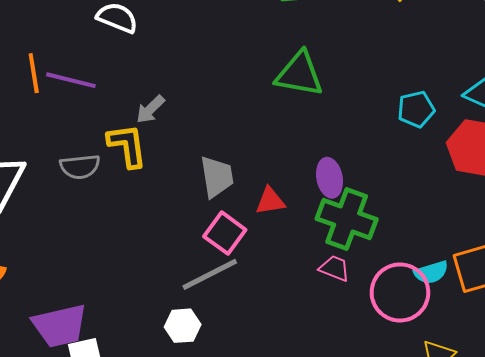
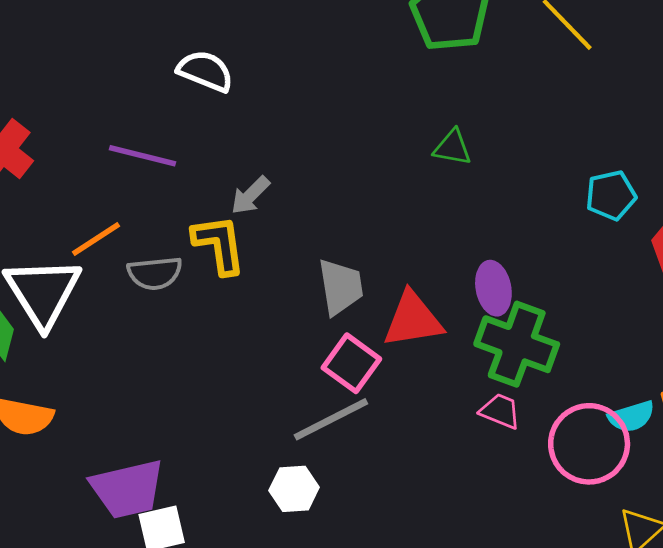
orange line: (34, 73) -> (96, 239), moved, turned 66
green triangle: (299, 74) -> (452, 148), size x0.6
red triangle: (270, 201) -> (413, 320), size x1.5

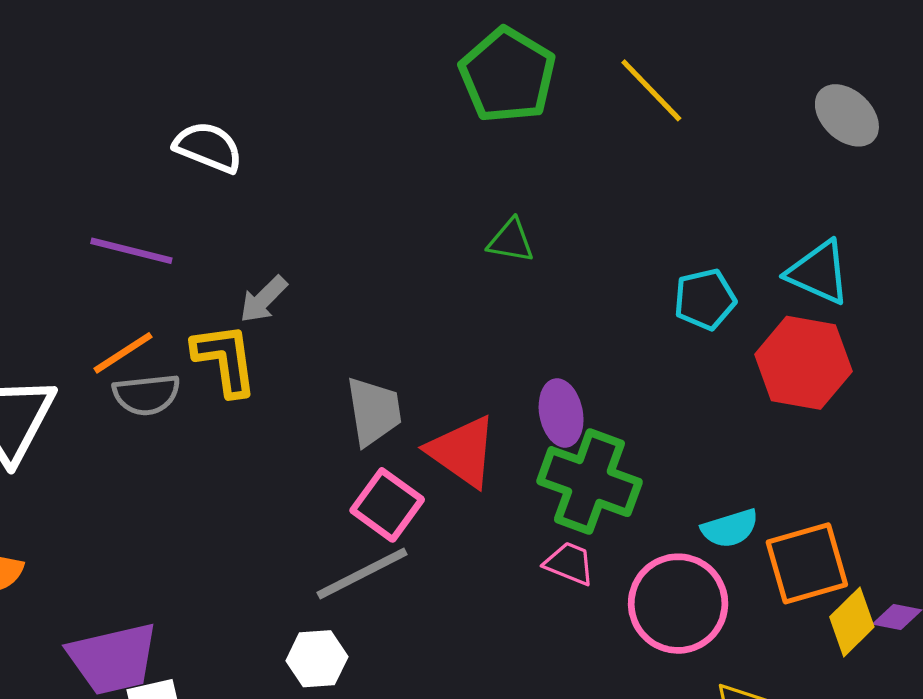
orange line: (96, 239) -> (123, 353), moved
red triangle: (413, 320) -> (462, 451), turned 44
cyan semicircle: (631, 417) -> (730, 528), moved

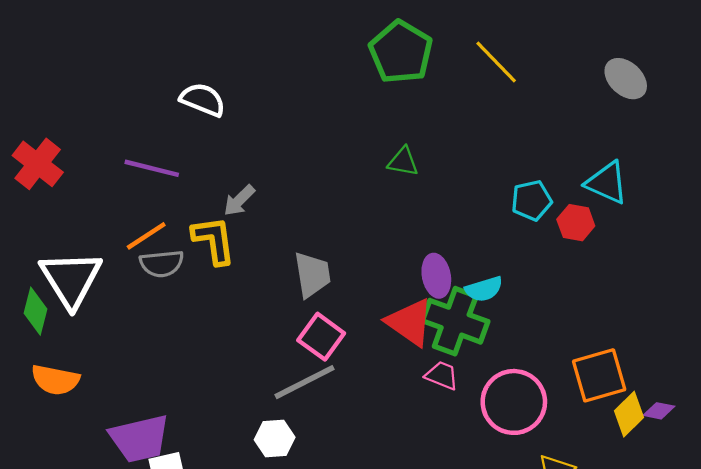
red hexagon: (803, 363) -> (576, 223), moved, size x0.6
red triangle: (462, 451) -> (410, 322), moved
cyan semicircle: (730, 528) -> (484, 289), moved

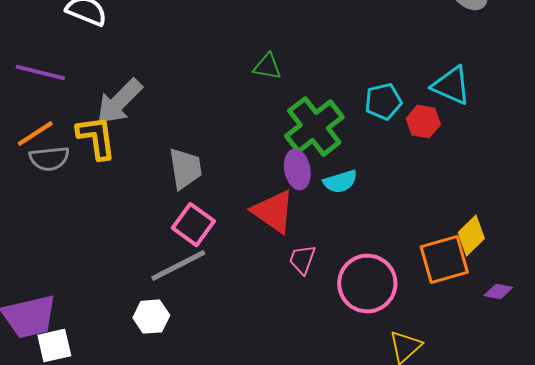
gray arrow: (239, 200) -> (119, 102), size x1.6
green cross: (455, 321) -> (314, 127), moved, turned 32
pink trapezoid: (442, 375) -> (302, 260), turned -92
yellow diamond: (629, 414) -> (471, 236), moved

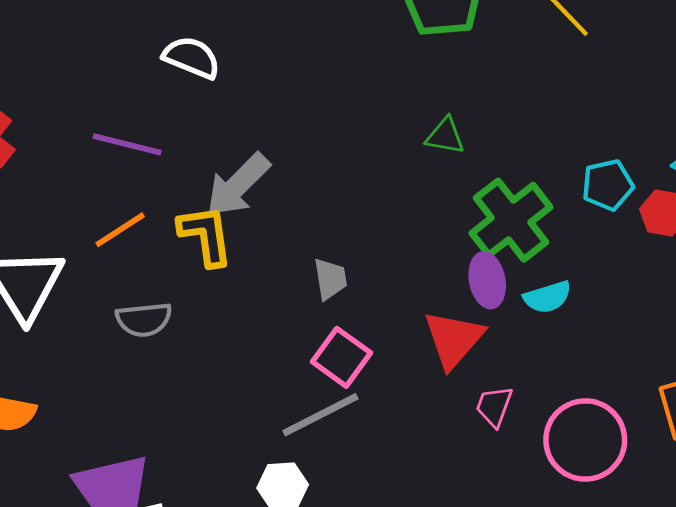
gray semicircle: (49, 159) -> (144, 319), moved
gray trapezoid: (185, 169) -> (330, 279), size x0.7
red triangle: (273, 212) -> (454, 339), turned 36

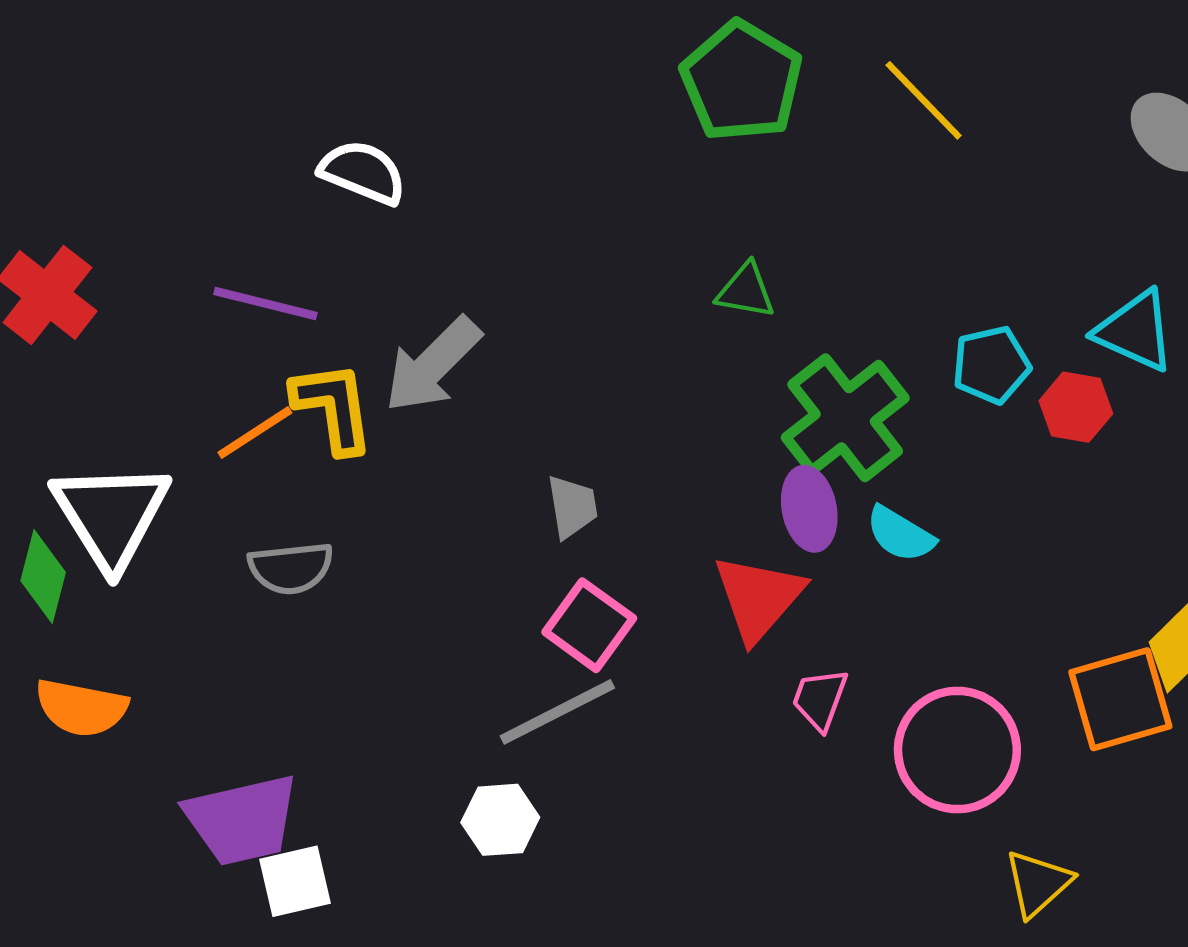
yellow L-shape: (206, 235) -> (333, 407), moved
cyan semicircle: (547, 297) -> (900, 534), turned 48

